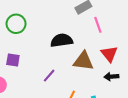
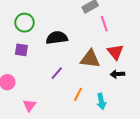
black semicircle: (62, 40) -> (57, 38), moved
purple square: (13, 60) -> (21, 50), moved

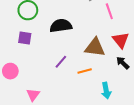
black arrow: (117, 74) -> (123, 63), turned 48
orange line: (78, 94) -> (85, 71), moved, turned 48

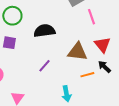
orange line: (85, 71) -> (87, 75), moved
cyan arrow: (106, 91) -> (66, 94), moved

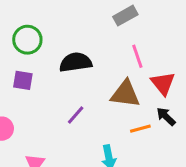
pink line: (91, 17) -> (137, 56), moved

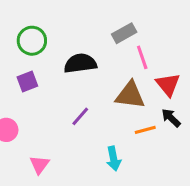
gray rectangle: (125, 16) -> (124, 33), moved
purple square: (23, 80) -> (27, 82), turned -30

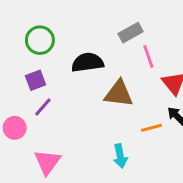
brown triangle: (130, 95) -> (119, 94), moved
purple line: (80, 116) -> (43, 107), moved
pink triangle: (39, 165) -> (47, 162), size x1.4

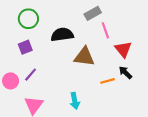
purple line: (43, 107) -> (31, 75), moved
cyan arrow: (120, 156) -> (75, 101), moved

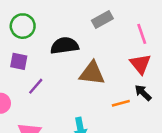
pink line: (105, 30) -> (142, 34), moved
purple square: (25, 47) -> (19, 61), turned 32
purple line: (31, 75) -> (36, 86), moved

